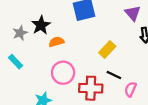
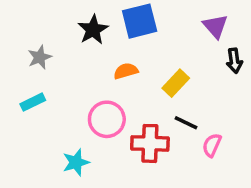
black star: (41, 25) -> (93, 30), moved
orange semicircle: (56, 42) -> (126, 71), moved
cyan rectangle: (16, 62) -> (33, 102), turned -72

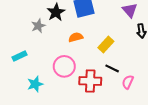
gray star: (40, 57) -> (38, 26), moved
cyan star: (76, 162) -> (35, 84), moved

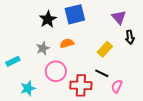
gray star: (38, 26) -> (43, 48), moved
yellow rectangle: (106, 45) -> (105, 49), moved

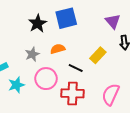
black line: (102, 73) -> (76, 68), moved
pink semicircle: (117, 86) -> (111, 94), size x1.5
cyan star: (28, 88) -> (16, 85), moved

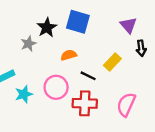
blue square: (66, 18) -> (78, 22), turned 30
gray star: (32, 54) -> (28, 44), moved

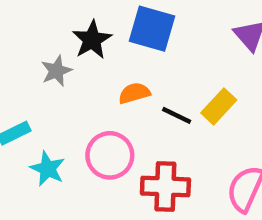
black line: (88, 76) -> (177, 115), moved
cyan star: (24, 94) -> (48, 169), turned -30

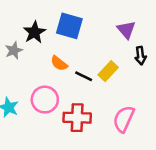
orange semicircle: (134, 93) -> (59, 63), turned -126

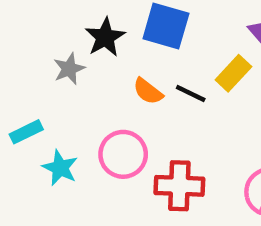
yellow rectangle: (108, 71) -> (233, 73), moved
black line: (84, 76) -> (191, 94), moved

